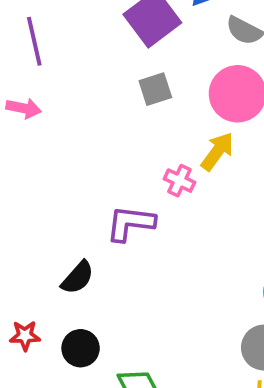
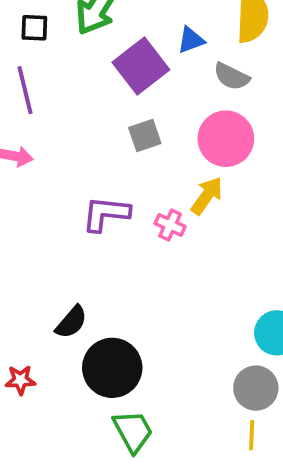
purple L-shape: (130, 223) -> (106, 214), moved
black circle: (81, 348) -> (112, 368), moved, size x1.6

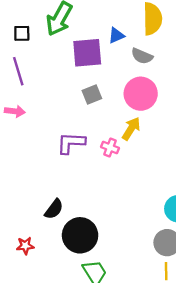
purple square: (141, 66) -> (87, 53), turned 36

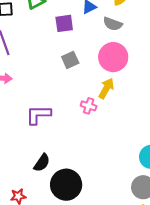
purple square: (87, 53) -> (64, 23), size x0.7
purple L-shape: (71, 143) -> (38, 115), moved

